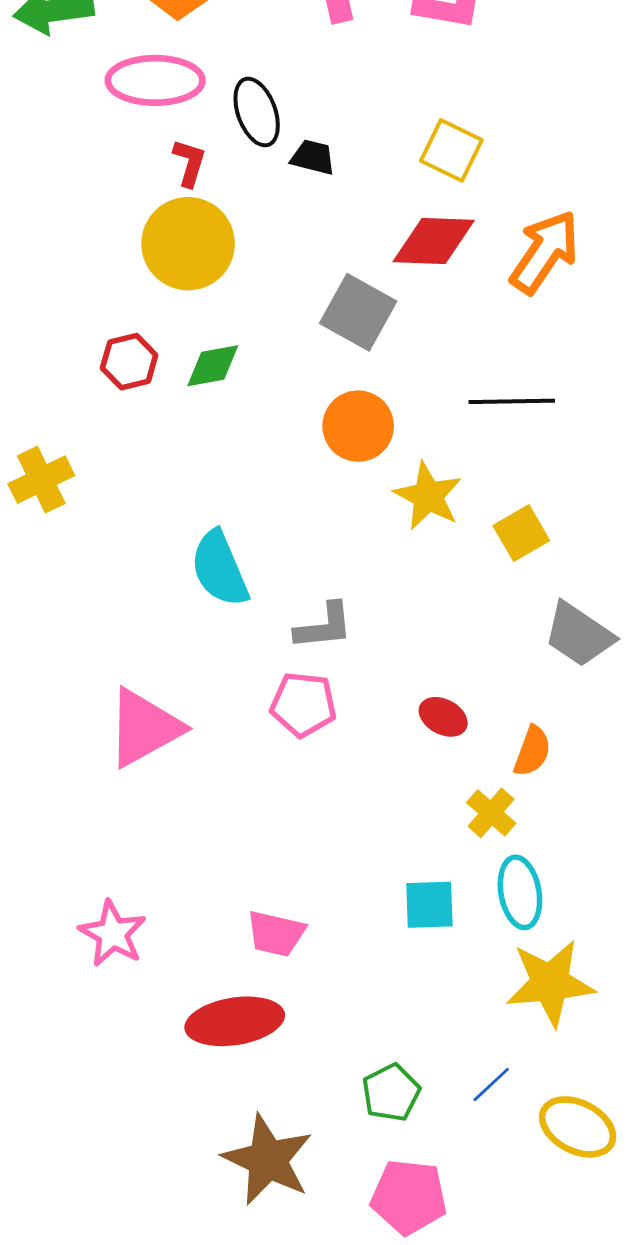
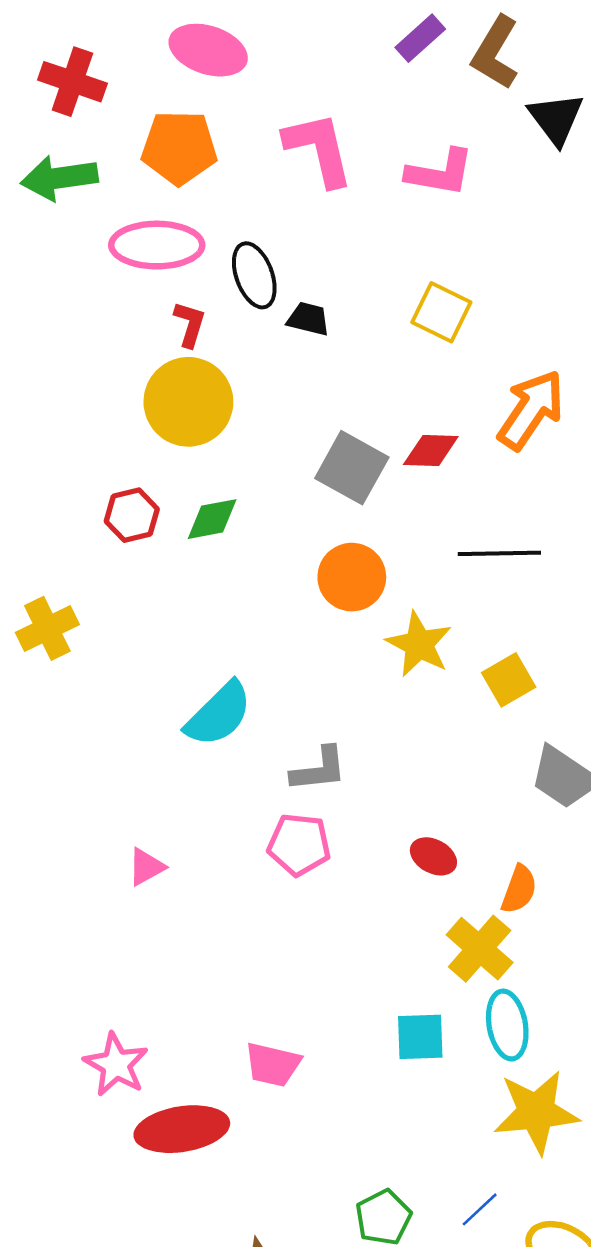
red diamond: (434, 241) -> (431, 451), moved, size x0.7
cyan semicircle: (220, 569) -> (219, 714), turned -112
pink triangle: (144, 728) -> (146, 867), size x0.5
yellow cross: (491, 813) -> (480, 949), size x1.4
red ellipse: (235, 1021) -> (182, 1129), moved

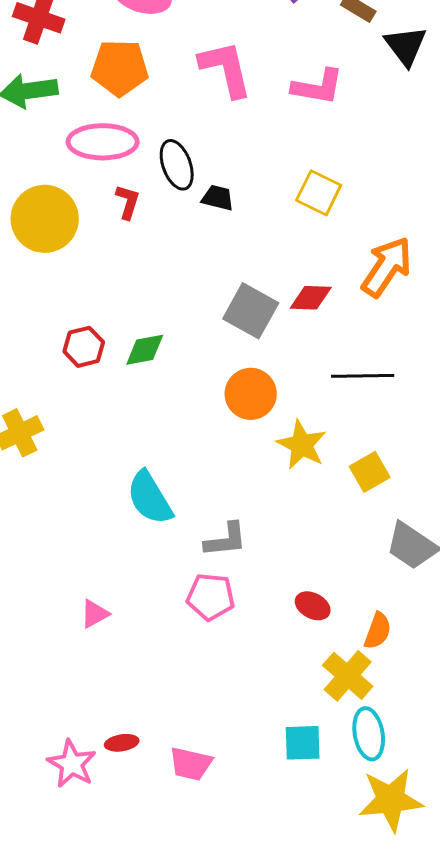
yellow circle: (188, 402) -> (45, 219), moved
cyan semicircle: (219, 714) -> (150, 498), turned 104
red ellipse: (182, 1129) -> (122, 743), moved, size x0.5

